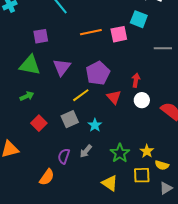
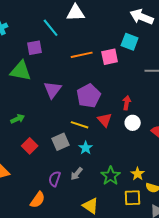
purple square: (41, 36) -> (35, 48), moved
green triangle: (30, 65) -> (21, 71), moved
yellow line: (81, 95) -> (80, 125), moved, turned 54
yellow triangle: (110, 183) -> (91, 206), moved

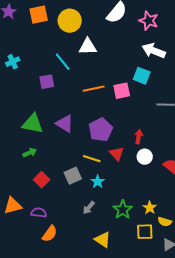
green triangle: (21, 71) -> (33, 124), moved
purple triangle: (53, 90) -> (65, 124), turned -36
purple semicircle: (55, 179) -> (39, 213), moved, turned 77

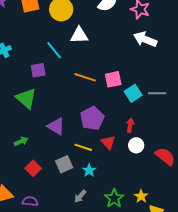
cyan square: (142, 76) -> (133, 93), moved, turned 36
orange line: (94, 89) -> (85, 77), turned 30
green triangle: (33, 124) -> (26, 98), moved, turned 30
purple triangle: (65, 124) -> (56, 126), moved

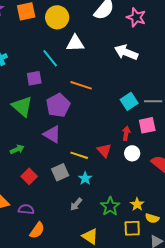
white arrow: (145, 39) -> (126, 52), moved
pink square: (113, 79) -> (147, 125), moved
purple pentagon: (92, 118) -> (58, 105), moved

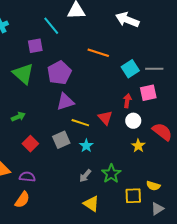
orange line: (81, 85) -> (98, 53), moved
purple triangle: (52, 134) -> (65, 102), moved, turned -48
gray arrow: (76, 204) -> (85, 176), moved
yellow star: (137, 204) -> (138, 146), moved
orange semicircle: (37, 230) -> (22, 200), moved

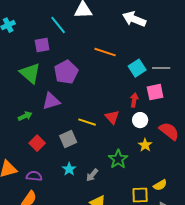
purple triangle: (65, 102) -> (51, 101), moved
cyan star: (86, 146) -> (69, 169), moved
green star: (111, 174) -> (118, 159), moved
yellow semicircle: (153, 186) -> (160, 185), turned -48

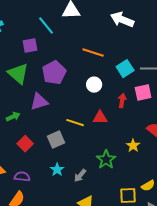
red triangle: (112, 117) -> (100, 118), turned -49
white circle: (140, 120) -> (94, 85), moved

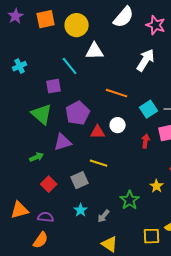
white arrow: (122, 20) -> (146, 60), turned 100
red triangle: (100, 118) -> (98, 132), moved

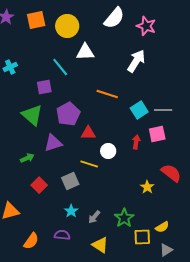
white circle: (118, 125) -> (108, 151), moved
green star: (130, 200) -> (124, 218), moved
purple semicircle: (46, 217) -> (62, 235), moved

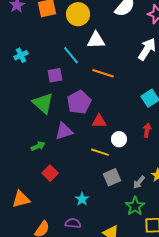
orange line: (107, 94) -> (103, 73), moved
gray square: (70, 181) -> (112, 177), moved
gray arrow: (94, 217) -> (139, 182), moved

